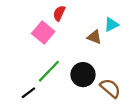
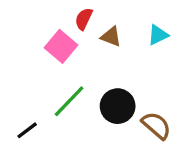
brown triangle: (94, 37) -> (111, 37), moved
black line: (28, 93) -> (27, 130), moved

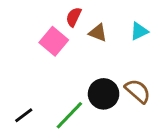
green line: (69, 101) -> (69, 115), moved
brown semicircle: (156, 125) -> (138, 91), moved

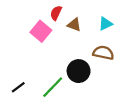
brown semicircle: (138, 91) -> (103, 53), moved, turned -30

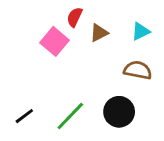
brown triangle: (74, 25) -> (99, 33), turned -48
black circle: (79, 71) -> (119, 112), moved

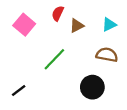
pink square: (54, 41) -> (24, 25), moved
green line: (70, 116) -> (54, 59), moved

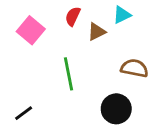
cyan triangle: (109, 25) -> (122, 15), moved
green line: (54, 59) -> (69, 74), turned -55

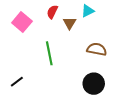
brown triangle: (97, 32) -> (69, 23), turned -32
black circle: (116, 109) -> (94, 84), moved

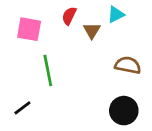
pink square: (22, 22) -> (29, 29), turned -30
green line: (49, 53) -> (48, 71), moved

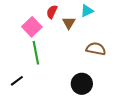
pink square: (29, 29) -> (32, 27), moved, turned 36
black circle: (124, 111) -> (82, 84), moved

